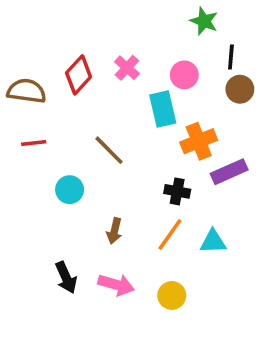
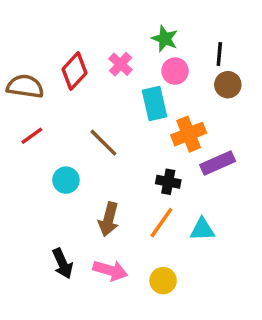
green star: (204, 21) -> (165, 39), moved
red line: (34, 143) -> (32, 136), turned -30
brown arrow: (114, 231) -> (109, 219), size x1.4

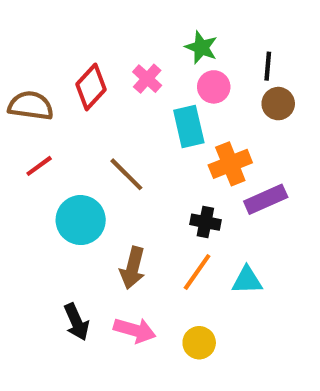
cyan circle: (66, 180) -> (81, 220), size x1.5

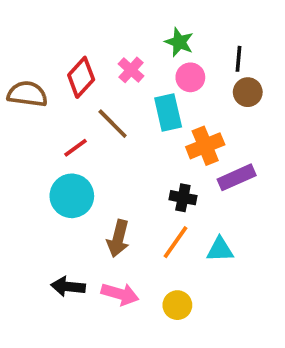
red line: (39, 166) -> (76, 148), moved
brown line: (126, 174) -> (113, 124), moved
black arrow: (76, 322) -> (68, 287), turned 120

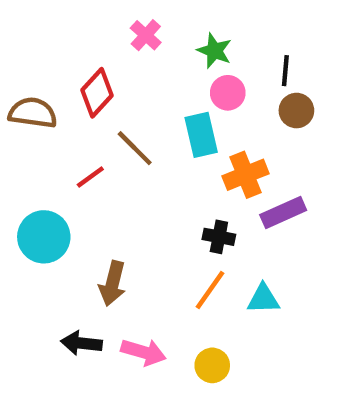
pink cross: (131, 70) -> (146, 35), moved
cyan circle: (72, 196) -> (44, 237), moved
brown arrow: (118, 238) -> (113, 283), moved

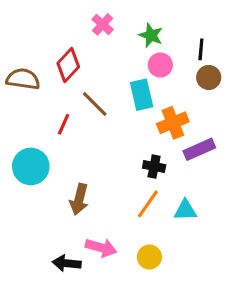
red line: (90, 177) -> (64, 124), turned -30
black arrow: (81, 343) -> (67, 263), moved

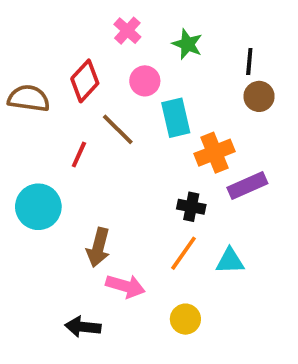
pink circle: (160, 65) -> (145, 81), moved
pink arrow: (101, 248) -> (125, 286), moved

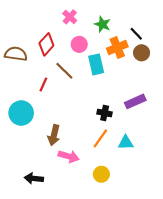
black line: (249, 62) -> (136, 34), turned -48
orange cross: (214, 153) -> (117, 48), moved
black arrow: (83, 327) -> (34, 178), moved

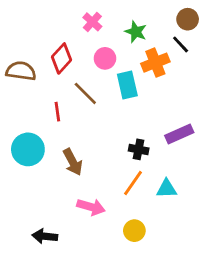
brown circle: (142, 53) -> (188, 19), moved
red line: (43, 84) -> (57, 112), turned -32
brown arrow: (54, 135) -> (73, 162), moved, turned -42

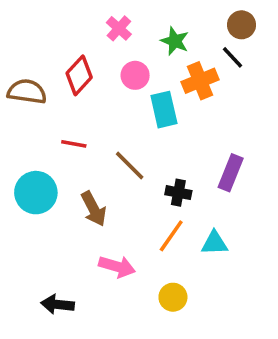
brown line: (85, 93) -> (130, 166), moved
red line: (57, 112) -> (74, 144), turned -72
purple rectangle: (179, 134) -> (231, 173), turned -44

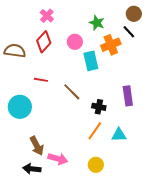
pink cross: (119, 28) -> (47, 16), moved
purple rectangle: (231, 173) -> (128, 96), turned -30
brown arrow: (94, 209) -> (37, 146), moved
pink arrow: (117, 267) -> (58, 159), moved

